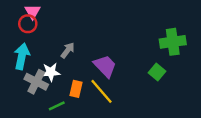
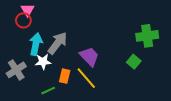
gray arrow: (68, 50) -> (57, 43), size x1.6
cyan arrow: (22, 56) -> (36, 44), moved
gray cross: (36, 82) -> (16, 70), moved, turned 30

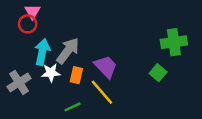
orange rectangle: (65, 76) -> (76, 75), moved
green line: (48, 91) -> (73, 107), moved

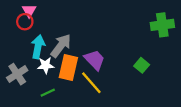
green cross: (174, 42) -> (162, 25), moved
orange rectangle: (76, 75) -> (68, 67), size x1.6
green line: (73, 107) -> (48, 93), moved

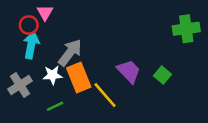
pink triangle: (29, 11) -> (45, 13), moved
cyan arrow: (38, 47) -> (31, 45), moved
purple trapezoid: (95, 60) -> (129, 71), moved
orange rectangle: (68, 67) -> (79, 78), turned -35

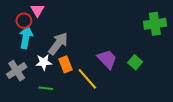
orange rectangle: (79, 78) -> (65, 64), size x0.7
green line: (55, 106) -> (46, 88), turned 32

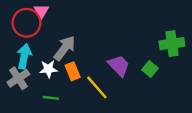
red circle: (24, 21) -> (26, 23), size x1.6
green cross: (155, 24) -> (172, 44), moved
cyan arrow: (26, 37) -> (24, 56), moved

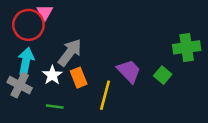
white star: (48, 69) -> (52, 75), turned -30
gray cross: (18, 78) -> (20, 85), turned -30
yellow line: (97, 87) -> (105, 95), turned 56

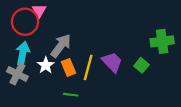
yellow line: (105, 95) -> (88, 67), moved
green line: (55, 106) -> (71, 95), moved

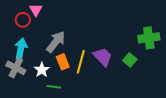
red circle: (25, 22) -> (23, 20), size x0.6
white star: (46, 65) -> (42, 70), moved
green line: (71, 95) -> (54, 87), moved

